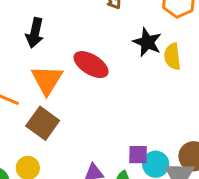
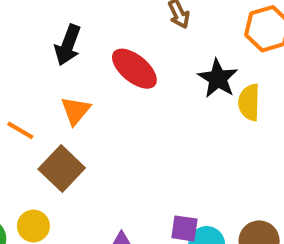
red ellipse: (91, 65) -> (134, 69), moved
orange triangle: (47, 80) -> (76, 111), size x0.7

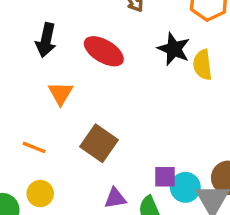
orange line: (20, 130) -> (34, 147), moved
brown square: (62, 168) -> (99, 143), moved

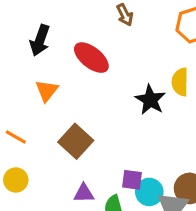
black star: (174, 49) -> (150, 100), moved

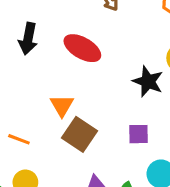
orange triangle: (47, 91) -> (62, 106), moved
purple square: (132, 180) -> (139, 134), moved

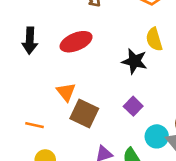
red ellipse: (82, 48) -> (76, 42), turned -44
purple square: (139, 134) -> (133, 106), turned -36

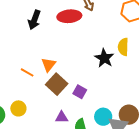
red ellipse: (76, 42) -> (69, 16), moved
purple square: (133, 106) -> (80, 92), moved, turned -32
orange line: (35, 125) -> (27, 72), moved

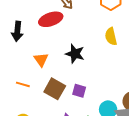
black star: (104, 58) -> (75, 54), moved
orange triangle: (49, 65) -> (41, 60), moved

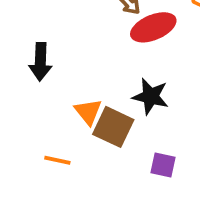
red ellipse: (51, 19) -> (153, 27), moved
brown square: (55, 89) -> (113, 127), moved

